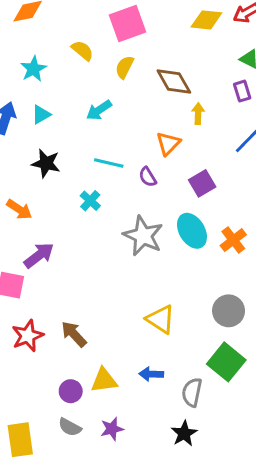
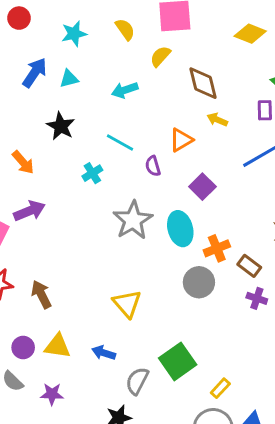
yellow arrow: (198, 114) -> (217, 120), turned -84
purple square: (202, 183) -> (202, 187), turned -30
gray circle: (229, 311) -> (199, 282), moved

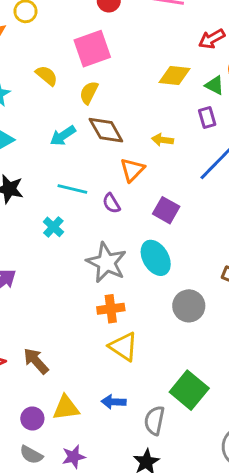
yellow diamond: (250, 34) -> (175, 75), moved
brown diamond: (203, 83) -> (106, 130), moved
orange cross: (217, 248) -> (111, 309), moved, turned 30

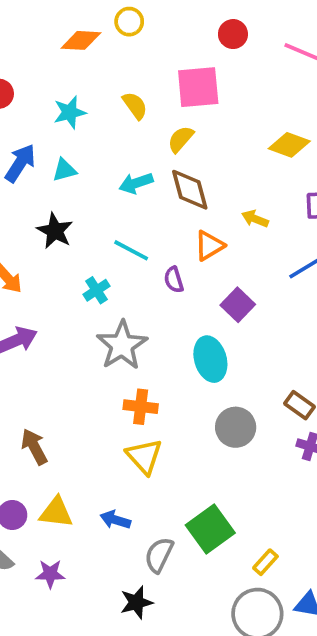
gray star: (106, 263) -> (122, 345), moved

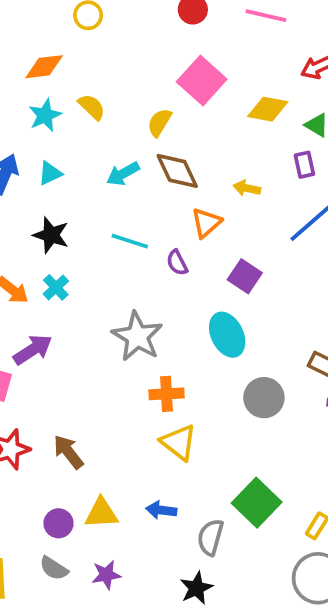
orange diamond: (81, 40) -> (44, 67), moved
pink square: (198, 87) -> (202, 81), moved, turned -33
yellow semicircle: (135, 106) -> (92, 107), moved
cyan cross: (97, 290) -> (56, 287), moved

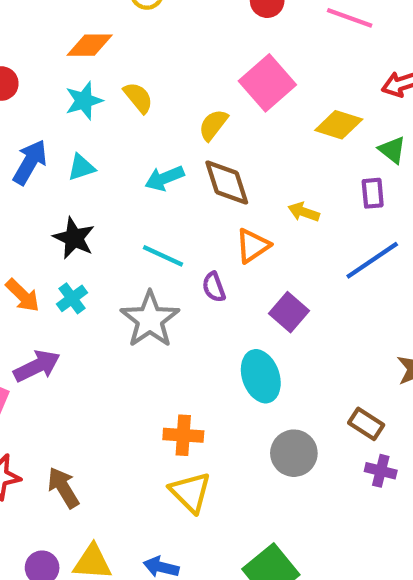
gray star: (137, 336) -> (150, 319), moved

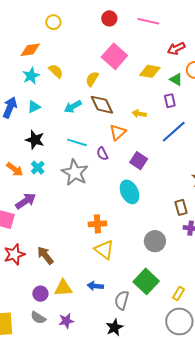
brown rectangle: (366, 424) -> (181, 207), turned 49
gray circle: (294, 453) -> (155, 241), moved

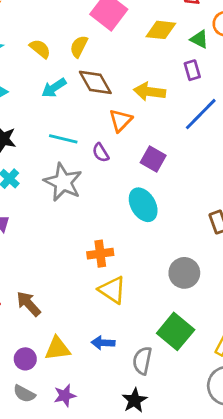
yellow semicircle: (56, 71) -> (40, 49), moved
yellow arrow: (139, 114) -> (150, 92), size x1.5

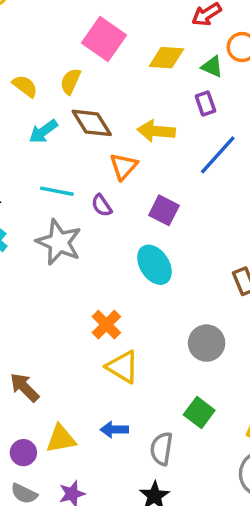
orange cross: (100, 254) -> (106, 325), turned -35
green square: (176, 331) -> (199, 413), size x0.7

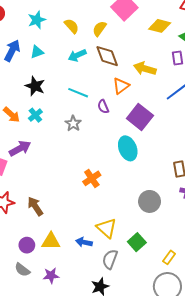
purple square: (164, 210) -> (140, 117), size x1.4
gray star: (59, 242) -> (73, 123), size x0.6
yellow triangle: (123, 367) -> (107, 228), moved

